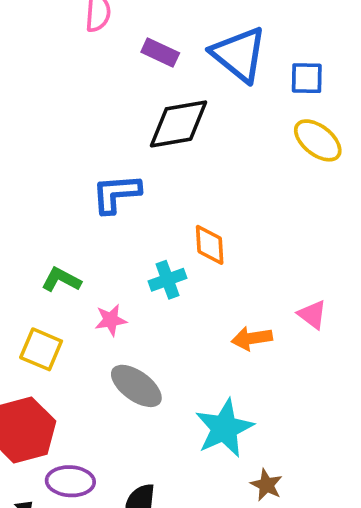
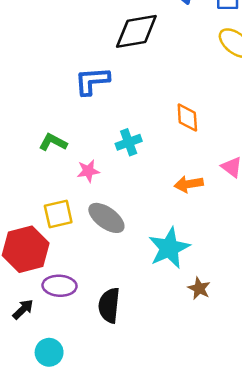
orange diamond: (210, 245) -> (187, 117), moved
yellow square: (41, 349) -> (58, 214), moved, turned -36

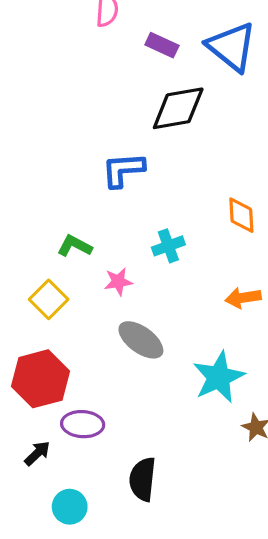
yellow square: (58, 214) -> (49, 299), moved, turned -32
black semicircle: (109, 305) -> (143, 479), moved

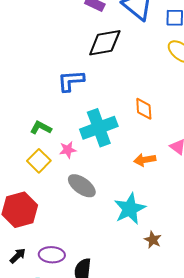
cyan cross: (168, 246) -> (99, 128), size x1.8
yellow square: (49, 299) -> (39, 161), moved
purple ellipse: (83, 424) -> (52, 255), moved

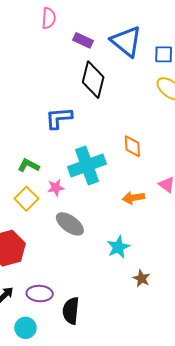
black diamond: (105, 43) -> (93, 80), turned -66
cyan star: (130, 209) -> (118, 247), size x0.7

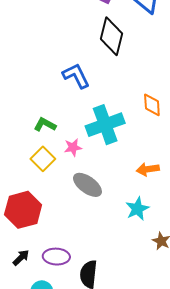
blue L-shape: (59, 118) -> (76, 76), turned 68
orange arrow: (133, 198) -> (148, 169), moved

